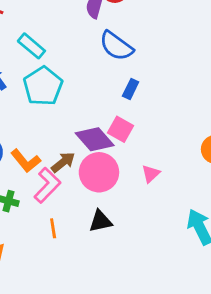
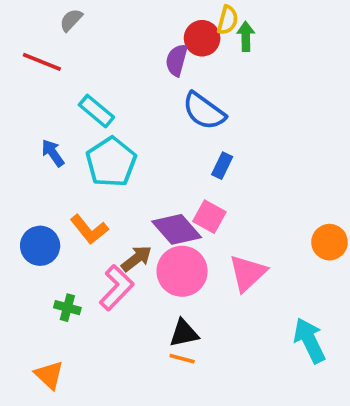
orange L-shape: (26, 161) -> (89, 229), moved
pink triangle: (151, 174) -> (248, 273), size x1.6
orange line: (53, 228) -> (182, 359), moved, turned -66

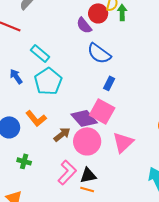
purple semicircle: (177, 60) -> (84, 25), turned -54
pink square: (209, 217) -> (102, 111), size x1.4
pink L-shape: (117, 288) -> (67, 172), moved

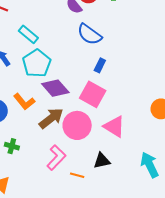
purple diamond: (84, 118) -> (55, 88), moved
brown arrow: (62, 134) -> (51, 118), size x1.4
pink triangle: (123, 142) -> (114, 126), turned -45
black triangle: (88, 175) -> (102, 161), moved

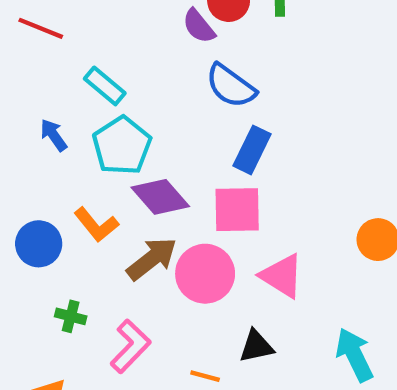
blue rectangle: (100, 65) -> (252, 150), size x1.5
pink square: (93, 94) -> (237, 210), turned -30
pink L-shape: (56, 158) -> (130, 346), moved

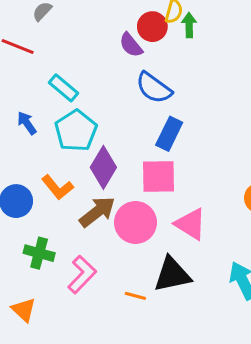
purple diamond: (160, 197) -> (103, 167), turned 72
green cross: (71, 316) -> (39, 253), size x1.4
black triangle: (256, 346) -> (172, 275), size x1.5

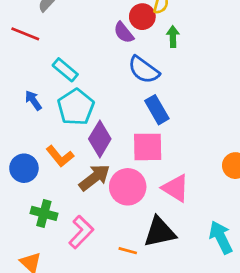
green arrow: (189, 25) -> (173, 37), moved
blue rectangle: (169, 134) -> (157, 110), turned -56

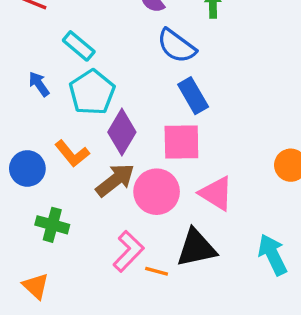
pink L-shape: (81, 232) -> (128, 251), moved

